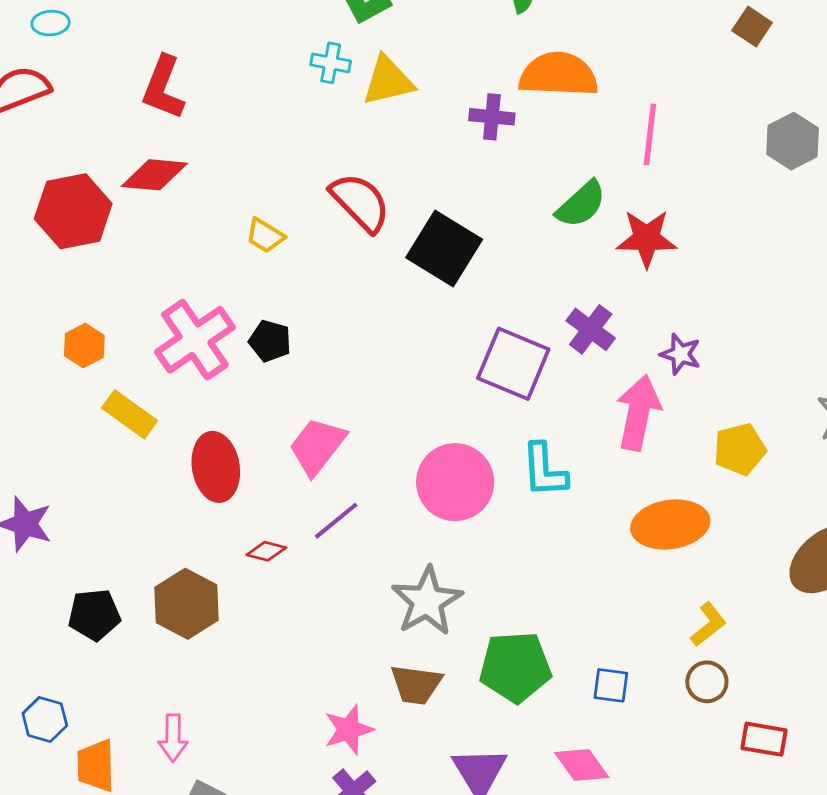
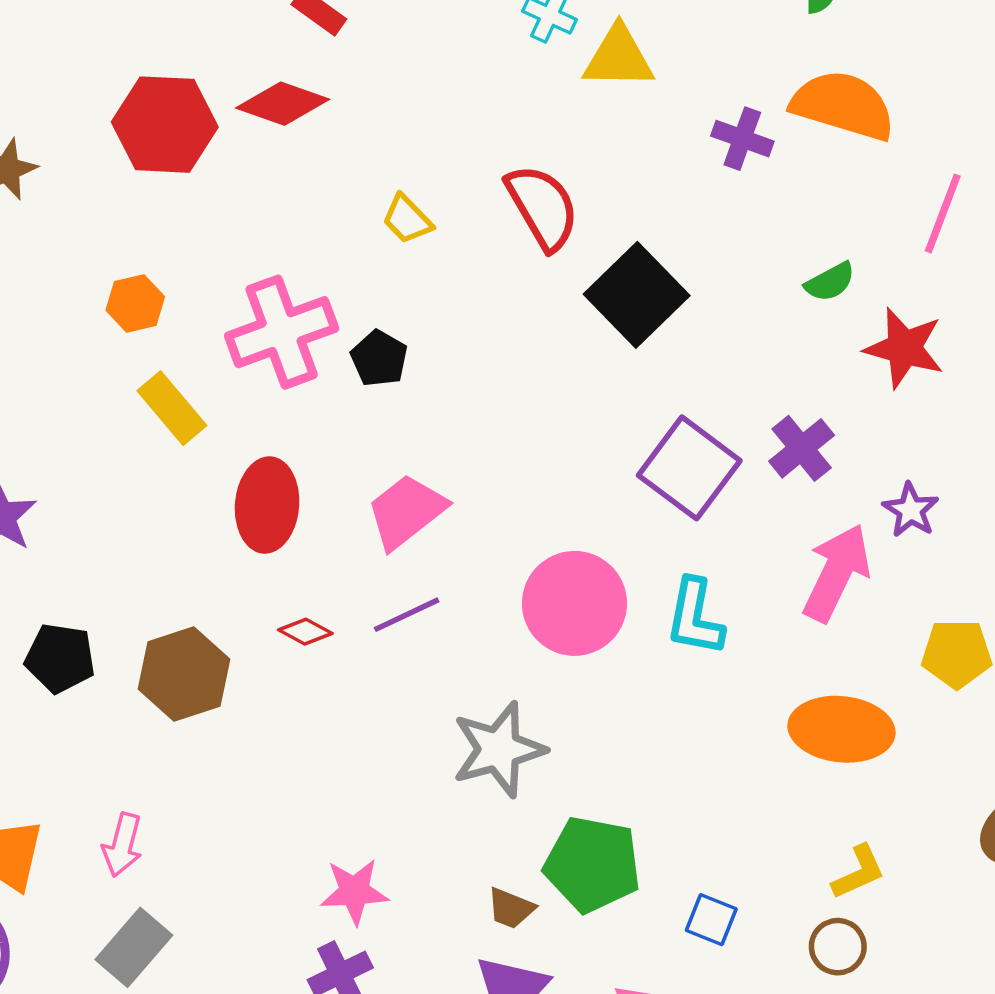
green semicircle: (581, 204) -> (830, 282), size x0.7
brown trapezoid: (416, 685) -> (511, 908), moved, size x0.7

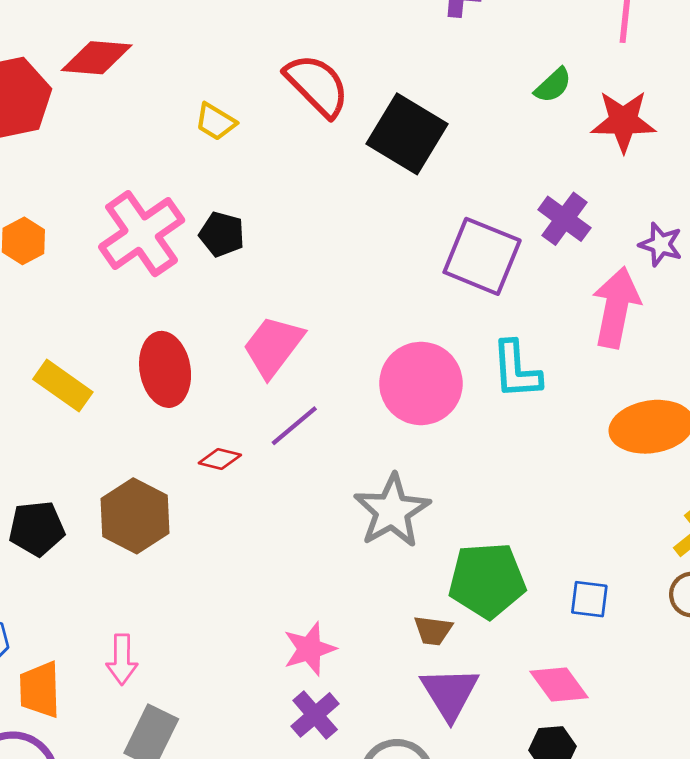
yellow rectangle: (172, 408) -> (63, 386), moved

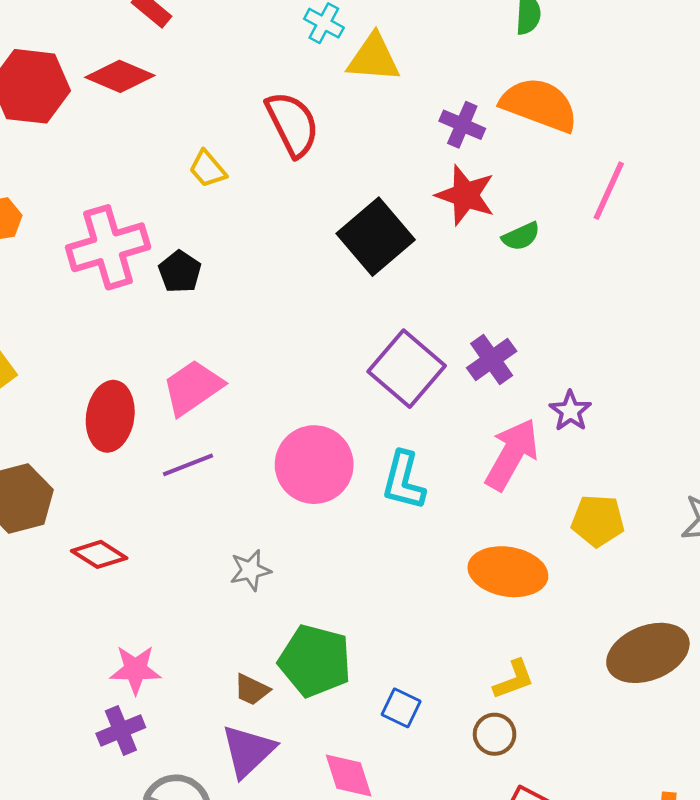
red semicircle: (317, 85) -> (292, 124), moved
red star: (623, 121) -> (465, 195), moved
red ellipse: (165, 369) -> (110, 416), moved
red diamond: (220, 459) -> (99, 554), moved, size x1.4
gray star: (392, 511) -> (250, 570), size x0.6

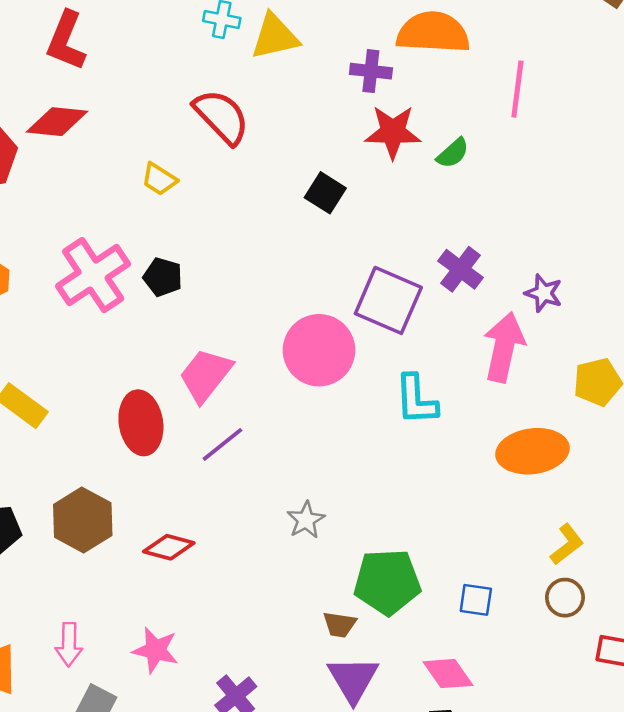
black square: (376, 237) -> (325, 193), size x0.6
pink circle: (314, 465) -> (319, 350), moved
pink star: (135, 670) -> (156, 650), moved, turned 30

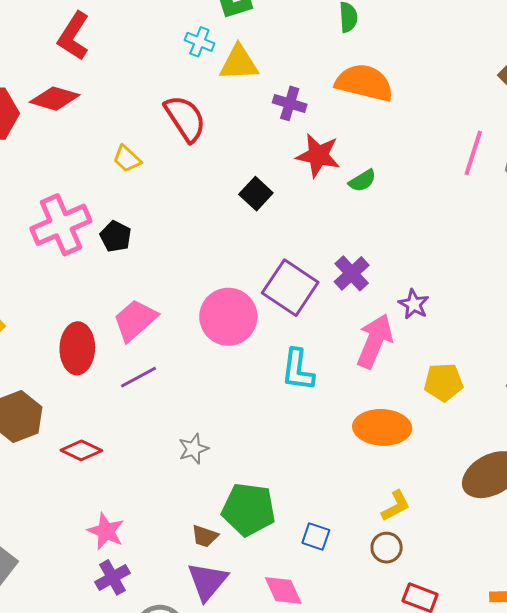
purple cross: (371, 71) -> (290, 103), moved
pink line: (517, 89) -> (473, 153), moved
pink star: (156, 650) -> (106, 531), moved

